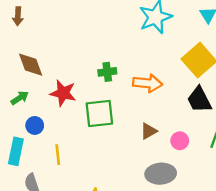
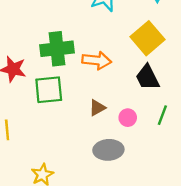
green cross: (107, 72) -> (57, 49), size x1.8

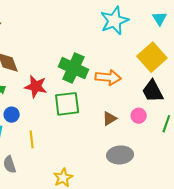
green cross: (57, 49) -> (73, 68), turned 32
pink circle: (128, 118) -> (139, 116), moved

